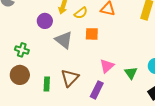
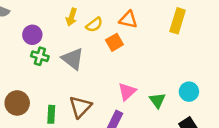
purple circle: (45, 21) -> (32, 35), moved
orange square: (92, 34) -> (114, 42), moved, turned -32
green cross: (22, 50) -> (40, 56), moved

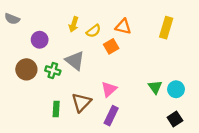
green cross: (40, 56) -> (53, 71), moved
pink triangle: (127, 92) -> (109, 89), moved
green triangle: (157, 100) -> (155, 87), moved
brown circle: (17, 103) -> (26, 69), moved

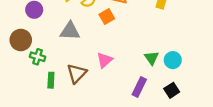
gray triangle: (75, 61) -> (70, 31), turned -35
green cross: (53, 71) -> (38, 57), moved
purple rectangle: (111, 116) -> (139, 87), moved

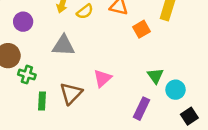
orange square: (107, 17) -> (141, 29), moved
cyan circle: (173, 60) -> (176, 90), moved
black square: (172, 90) -> (189, 116), moved

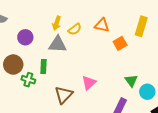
gray triangle: (63, 46) -> (58, 44), moved
green rectangle: (42, 101) -> (43, 67), moved

